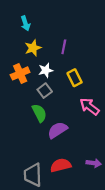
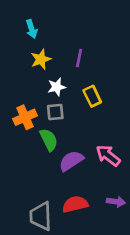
orange cross: (20, 73) -> (25, 117), moved
gray square: (45, 91) -> (55, 112), turned 32
pink arrow: (89, 107) -> (108, 156), moved

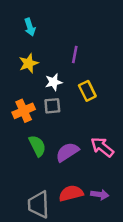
yellow star: (41, 59) -> (29, 63), moved
green semicircle: (49, 140) -> (37, 146), moved
purple arrow: (116, 202) -> (100, 195), moved

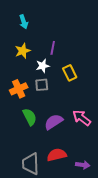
purple line: (75, 55) -> (53, 48), moved
purple arrow: (100, 195) -> (83, 165), moved

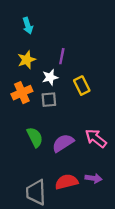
orange cross: (19, 89) -> (22, 93), moved
purple arrow: (83, 165) -> (93, 178), moved

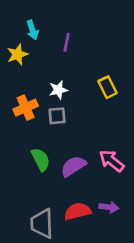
purple line: (62, 56) -> (67, 42), moved
yellow star: (27, 60) -> (17, 54), moved
yellow rectangle: (82, 86) -> (107, 87), moved

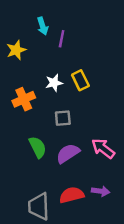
cyan arrow: (32, 30) -> (43, 26), moved
yellow rectangle: (107, 87) -> (80, 80), moved
gray square: (57, 116) -> (63, 118), moved

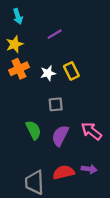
cyan arrow: (43, 26) -> (18, 16), moved
purple line: (62, 39) -> (55, 34), turned 48
orange cross: (24, 99) -> (19, 69), moved
purple semicircle: (68, 153) -> (60, 136), turned -30

